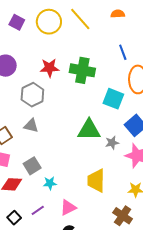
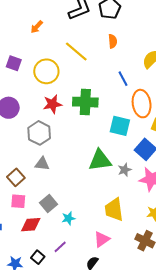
orange semicircle: (118, 14) -> (113, 41), turned 96
yellow circle: (49, 22) -> (46, 71), moved
pink triangle: (68, 208) -> (102, 239), moved

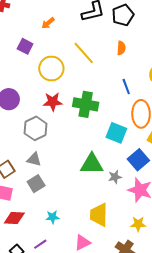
purple square: (14, 63) -> (25, 46), moved
gray square: (48, 203) -> (36, 184), moved

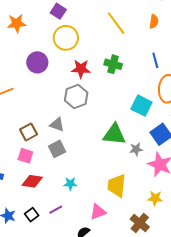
yellow circle: (51, 68) -> (66, 38), moved
green cross: (86, 104) -> (113, 64), moved, size x0.7
gray hexagon: (36, 128) -> (76, 96), moved

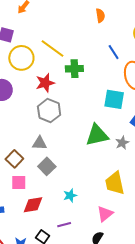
yellow line: (116, 23) -> (52, 49), moved
purple line: (56, 210) -> (64, 225), turned 32

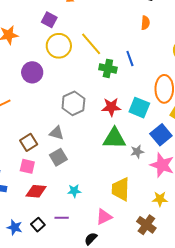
blue line: (114, 52) -> (130, 59), moved
red star: (45, 83) -> (111, 107), moved

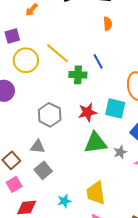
purple square: (49, 20) -> (12, 36), turned -35
pink square: (27, 166) -> (14, 184), turned -35
yellow trapezoid: (121, 189) -> (96, 193), moved

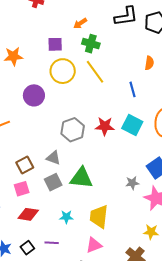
orange semicircle: (108, 24) -> (149, 63), moved
green cross: (78, 75) -> (91, 44), moved
cyan square: (115, 108) -> (132, 125), moved
red star: (87, 112) -> (105, 126), moved
green triangle: (95, 143) -> (81, 178), moved

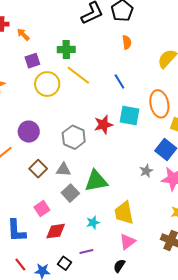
orange arrow: (80, 23) -> (23, 35), moved, turned 96
orange semicircle: (149, 63) -> (127, 42), moved
purple circle: (34, 95) -> (29, 132), moved
brown square: (25, 165) -> (38, 169), moved

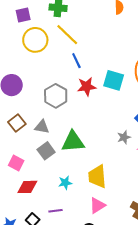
blue line: (119, 81) -> (76, 61), moved
pink square: (42, 209) -> (16, 163), turned -35

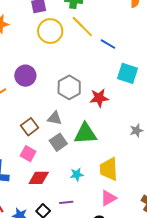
blue line: (76, 61) -> (108, 44), moved, turned -35
red star: (87, 87) -> (99, 98), moved
brown square: (17, 123) -> (30, 127), moved

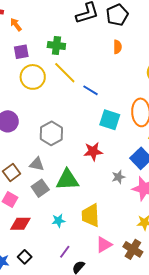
red star: (99, 98) -> (93, 151), moved
pink triangle: (108, 198) -> (104, 245), moved
purple line: (66, 202) -> (65, 252), moved, turned -48

